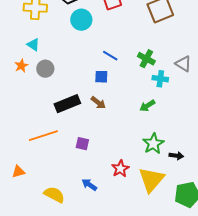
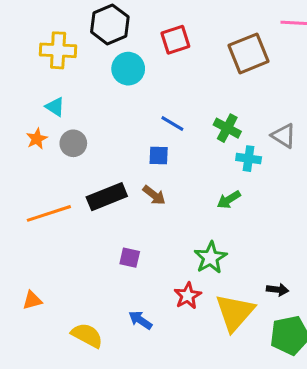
orange line: (43, 136) -> (49, 213), moved
green star: (153, 144) -> (210, 258), moved
black arrow: (176, 156) -> (278, 290), moved

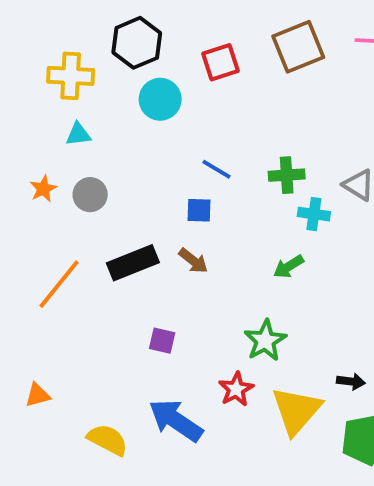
brown square: (249, 53) -> (298, 47), moved
cyan triangle: (55, 107) -> (78, 134), moved, turned -40
green cross: (227, 128) -> (287, 175), turned -32
orange line: (49, 213) -> (59, 284), turned -33
blue arrow: (140, 320) -> (176, 420), size x1.8

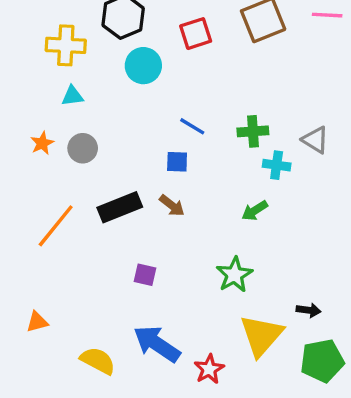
red star: (236, 389) -> (209, 369), moved

